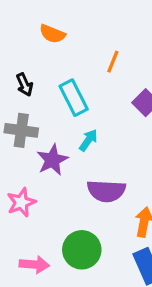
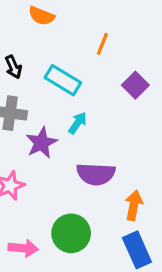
cyan rectangle: (74, 98) -> (63, 80), turned -32

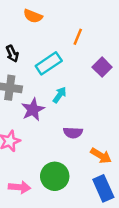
cyan rectangle: (63, 80) -> (49, 63), turned -65
purple semicircle: (96, 174) -> (73, 133), size x0.7
orange arrow: (134, 205) -> (101, 156), turned 110

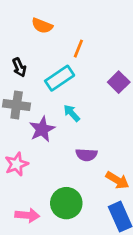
orange line: (78, 37) -> (78, 49), moved
cyan arrow: (60, 95) -> (72, 113), turned -77

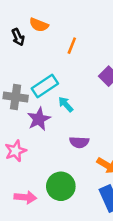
black arrow: (19, 67) -> (18, 37), moved
cyan rectangle: (60, 78) -> (45, 86), moved

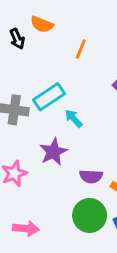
purple star: (39, 119) -> (53, 152), moved
purple semicircle: (79, 142) -> (91, 176), moved
green circle: (61, 186) -> (90, 215), moved

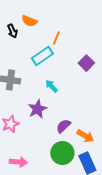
cyan rectangle: (49, 97) -> (42, 56), moved
purple semicircle: (91, 176) -> (63, 126), turned 133

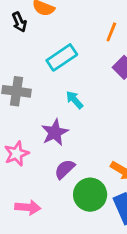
orange line: (56, 38) -> (111, 32), moved
purple semicircle: (63, 126) -> (65, 169), moved

